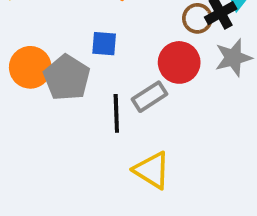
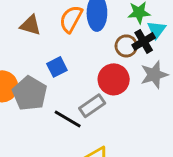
blue square: (104, 44) -> (57, 67), turned -30
black line: (116, 113) -> (68, 119), turned -56

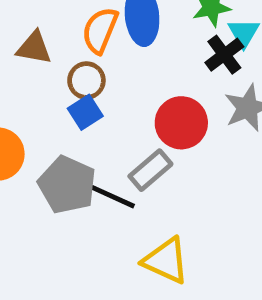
brown circle: (126, 46) -> (86, 81), moved
gray pentagon: (30, 93) -> (67, 185), moved

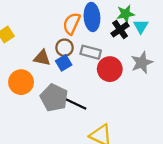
brown triangle: (34, 48) -> (42, 58), moved
black cross: (224, 55) -> (120, 30), moved
gray rectangle: (150, 170) -> (91, 52), moved, turned 54

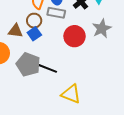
gray rectangle: (91, 52) -> (56, 13), moved

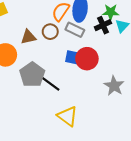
gray star: (102, 29) -> (114, 86), moved, turned -30
brown triangle: (15, 31) -> (28, 37), turned -35
blue square: (34, 34) -> (72, 57), moved, turned 32

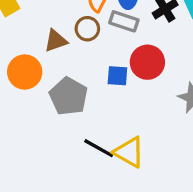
blue square: (72, 57) -> (117, 76), moved
black line: (50, 84) -> (99, 148), moved

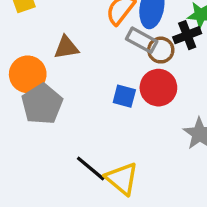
brown circle: (87, 29) -> (161, 50), moved
gray pentagon: (68, 96) -> (42, 104), moved

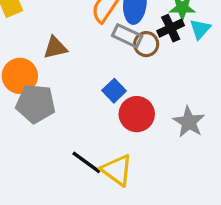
red circle: (158, 88) -> (137, 114), moved
blue square: (124, 96) -> (114, 91), turned 35
gray pentagon: (42, 104) -> (36, 104), turned -30

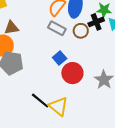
gray rectangle: (127, 36) -> (57, 28), moved
brown triangle: (55, 48) -> (11, 28), moved

